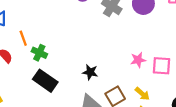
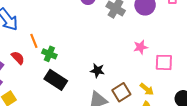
pink star: (138, 60) -> (141, 47), moved

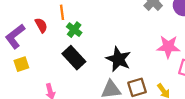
pink star: (141, 47) -> (168, 47), size x1.5
black star: (97, 71) -> (118, 59), size x1.6

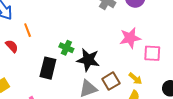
green cross: (74, 30) -> (66, 48), moved
black rectangle: (74, 58) -> (48, 68), turned 70

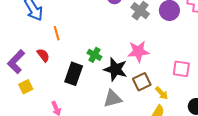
pink star: (130, 38) -> (138, 51), moved
red semicircle: (12, 46) -> (43, 55), moved
brown square: (111, 81) -> (142, 82), moved

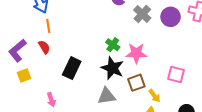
orange line: (57, 33) -> (48, 26), moved
green cross: (94, 55) -> (113, 45), moved

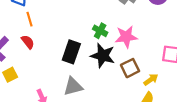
black rectangle: (72, 68) -> (71, 52), moved
gray triangle: (107, 96) -> (73, 86), moved
yellow arrow: (155, 96) -> (151, 80), turned -80

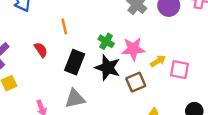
orange line: (30, 19) -> (64, 26), moved
red semicircle: (28, 42) -> (41, 50), moved
yellow arrow: (151, 80) -> (158, 61), moved

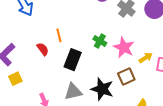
orange line: (64, 26) -> (59, 35), moved
pink star: (133, 49) -> (124, 47), turned 30
black star: (108, 68) -> (102, 89), moved

